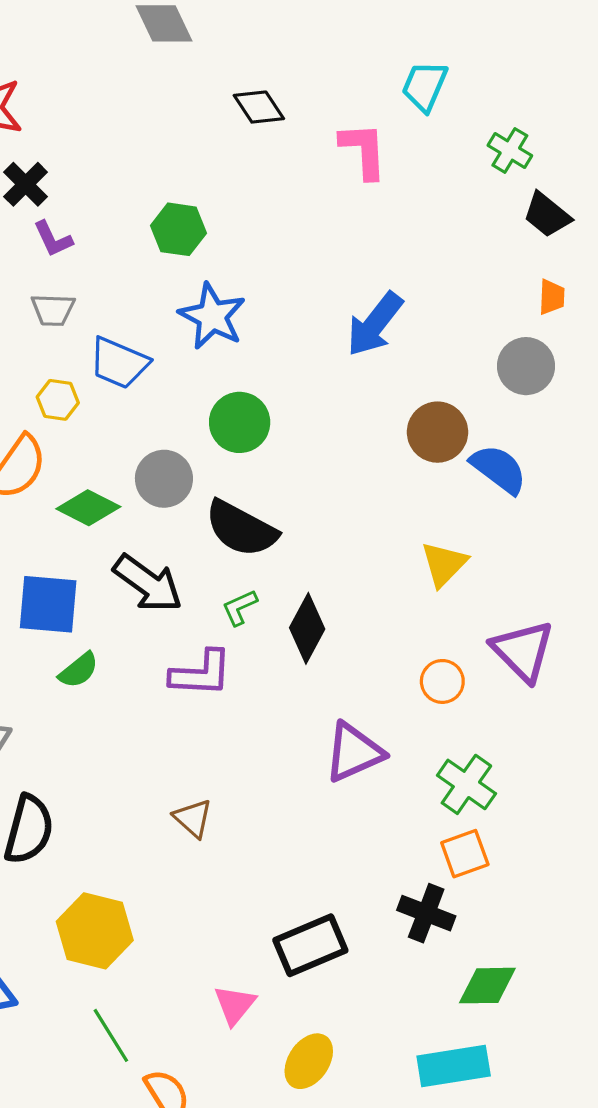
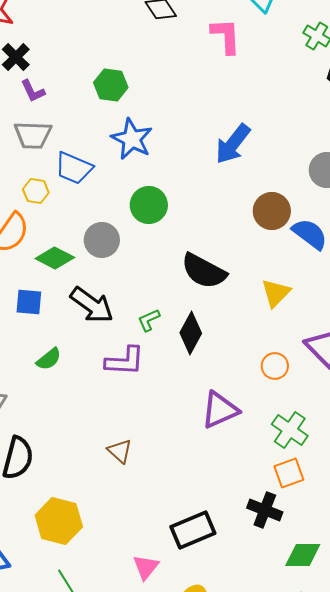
gray trapezoid: (53, 310) -> (33, 135), size x1.4
black semicircle: (241, 529) -> (204, 271), moved
blue square: (48, 604) -> (29, 302), moved, size x0.7

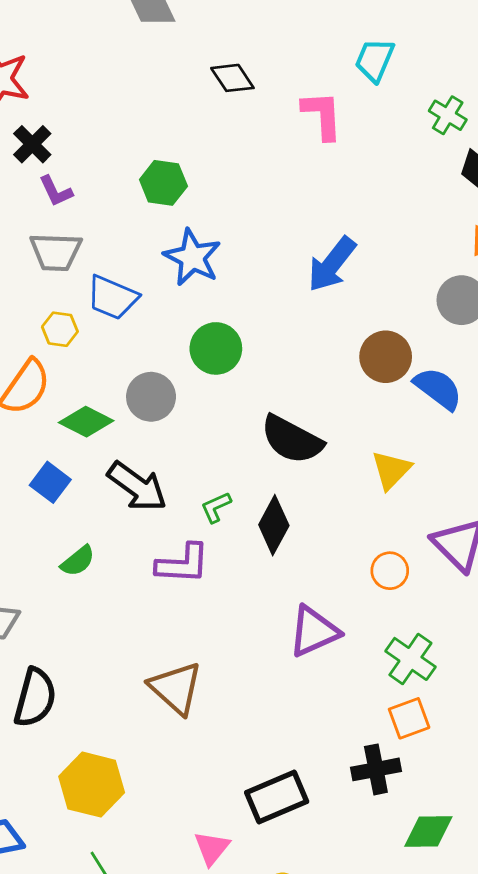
blue square: (29, 302) -> (50, 482), turned 32
brown triangle: (120, 451) -> (176, 688), size x1.6
black cross: (265, 510) -> (376, 769), turned -32

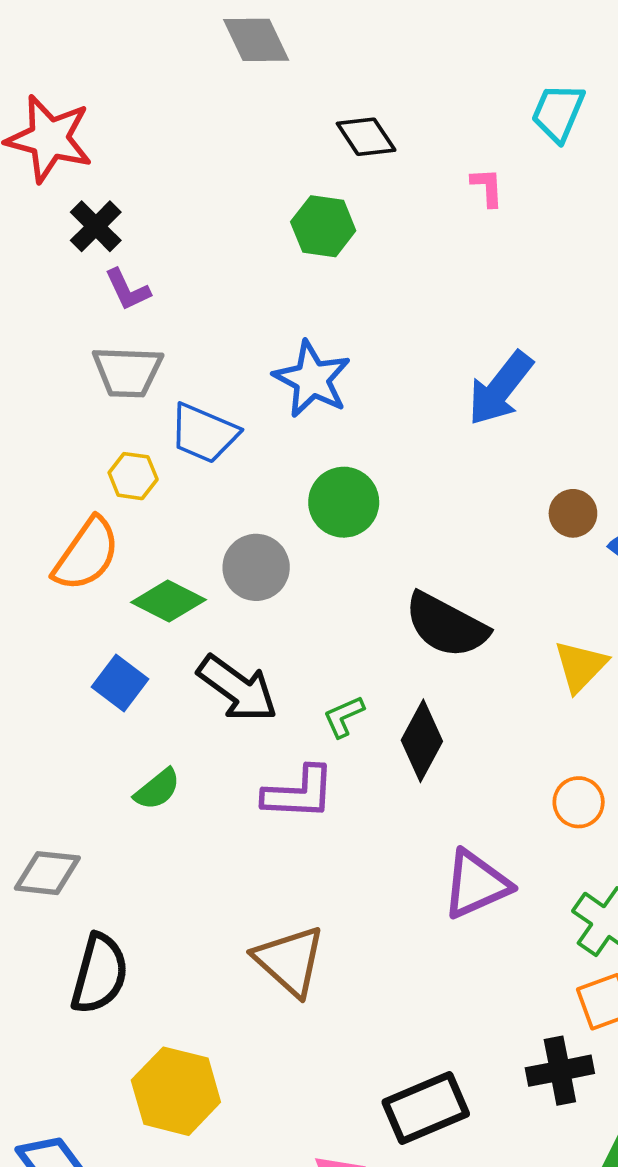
pink L-shape: (322, 115) -> (487, 187), size x0.6
green hexagon: (163, 183) -> (323, 226), moved
brown circle: (386, 357) -> (573, 513), size x0.7

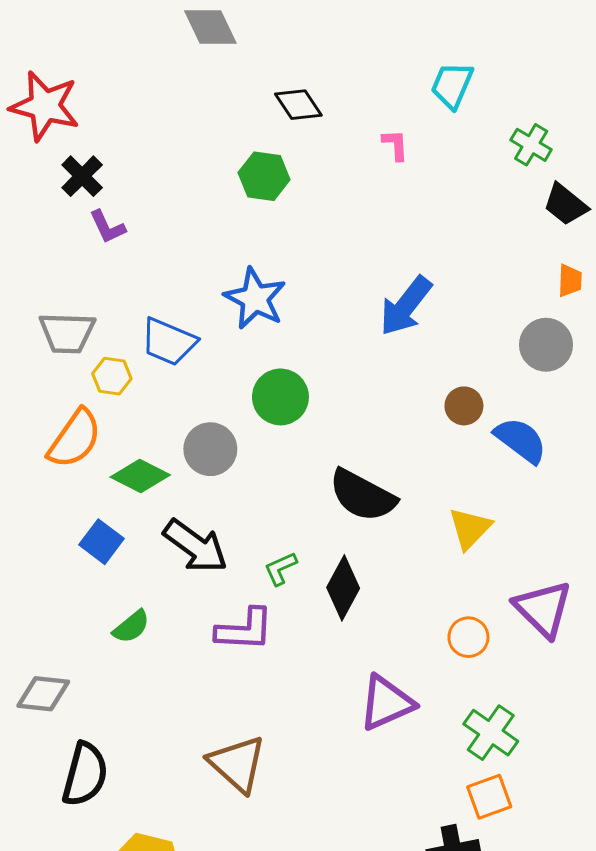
gray trapezoid: (127, 372) -> (67, 333), moved

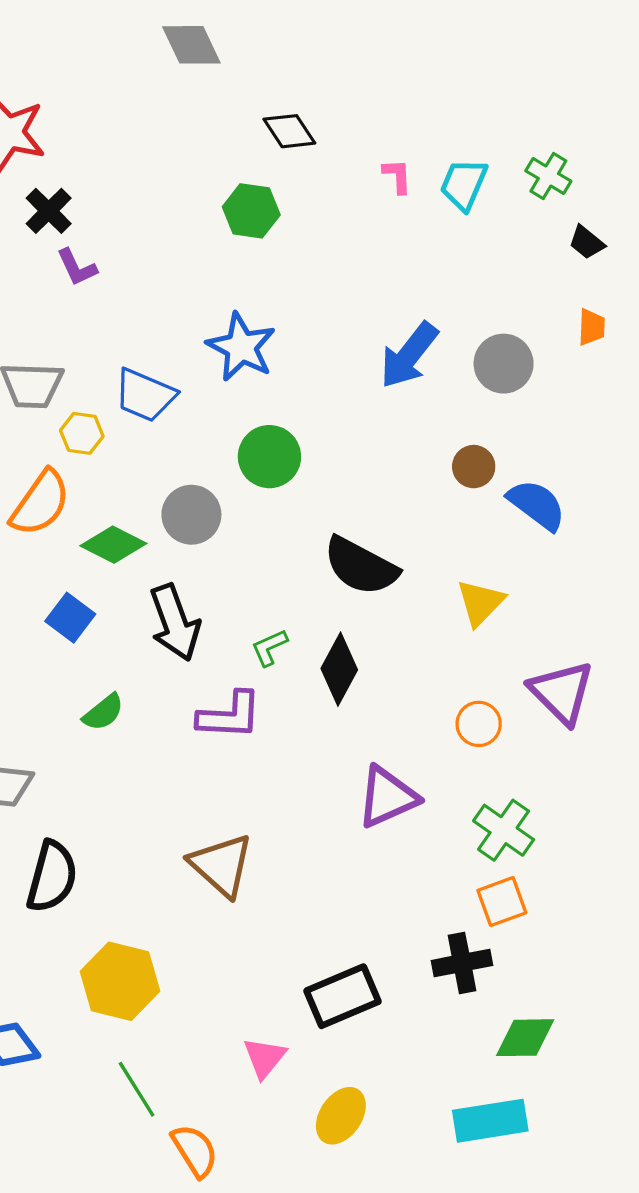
cyan trapezoid: (452, 85) -> (464, 184), moved
black trapezoid: (565, 205) -> (587, 242), size x0.7
gray circle: (546, 345) -> (504, 364), moved
black arrow: (195, 546) -> (175, 623), turned 34

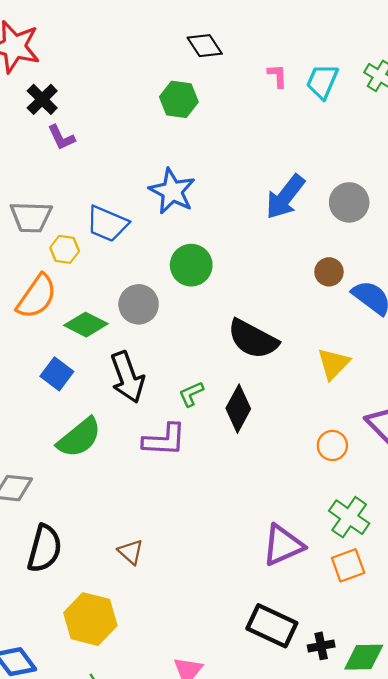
green semicircle: (103, 712) -> (79, 438), size x1.6
purple triangle: (387, 797) -> (283, 545), moved
brown triangle: (221, 865) -> (131, 552), moved, size x0.6
black cross: (462, 963) -> (321, 646), moved, size x0.7
black rectangle: (342, 996) -> (272, 626), moved, turned 48

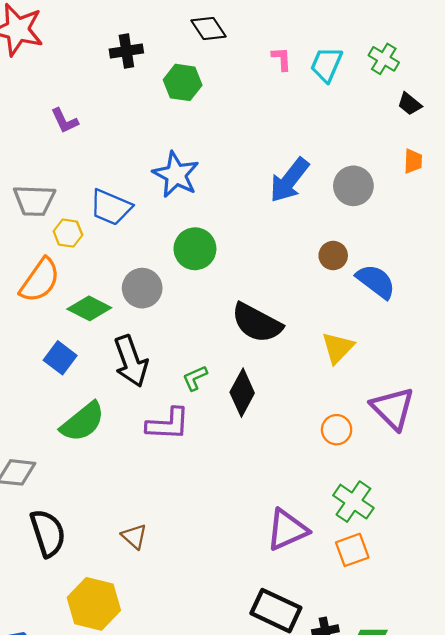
black cross: (42, 99) -> (126, 51), moved, turned 36
black semicircle: (44, 549) -> (48, 533), turned -33

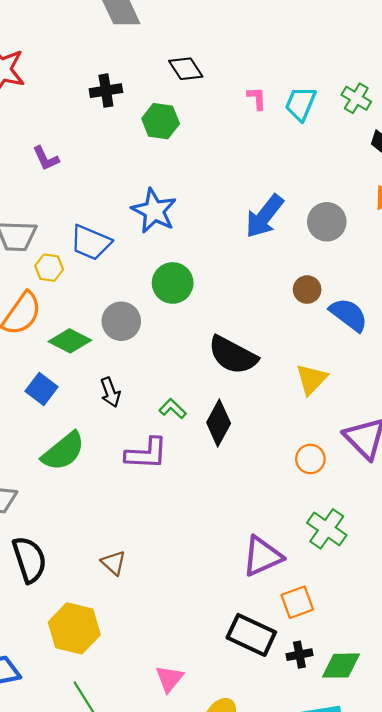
black arrow: (131, 361) -> (110, 392), size x0.6
green L-shape: (195, 378) -> (173, 409), turned 68
orange square: (352, 550) -> (297, 602), moved

